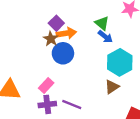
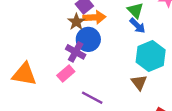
brown triangle: (112, 87) -> (139, 82), turned -40
purple cross: (47, 104) -> (76, 52), moved, turned 30

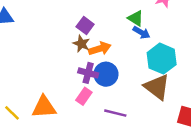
orange arrow: (94, 17) -> (100, 49), moved
blue circle: (88, 39) -> (106, 74), moved
brown triangle: (139, 82) -> (157, 87), size x1.6

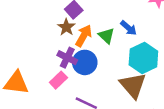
green triangle: (136, 18) -> (107, 36), moved
orange arrow: (100, 49) -> (84, 36), turned -55

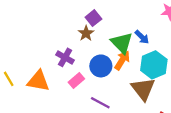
orange arrow: (84, 36) -> (122, 60), moved
green triangle: (107, 36) -> (122, 43), size x1.5
purple cross: (67, 58) -> (65, 57), moved

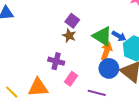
blue arrow: (142, 37) -> (119, 36), moved
blue circle: (101, 66) -> (109, 68), moved

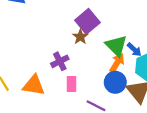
purple square: (72, 21) -> (87, 21), size x1.5
purple cross: (56, 61) -> (60, 61), turned 35
pink rectangle: (71, 79) -> (72, 84), turned -48

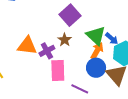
brown star: (80, 37) -> (65, 40), moved
pink rectangle: (72, 84) -> (58, 71), size x1.5
orange triangle: (34, 85) -> (27, 46), moved

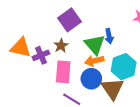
blue arrow: (112, 39) -> (109, 36), moved, turned 32
orange arrow: (97, 51) -> (94, 61), turned -138
pink rectangle: (58, 71) -> (63, 72), moved

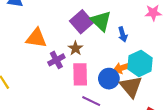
green triangle: (95, 45) -> (101, 21), moved
orange triangle: (21, 48) -> (36, 38), moved
orange arrow: (94, 61) -> (123, 68), moved

